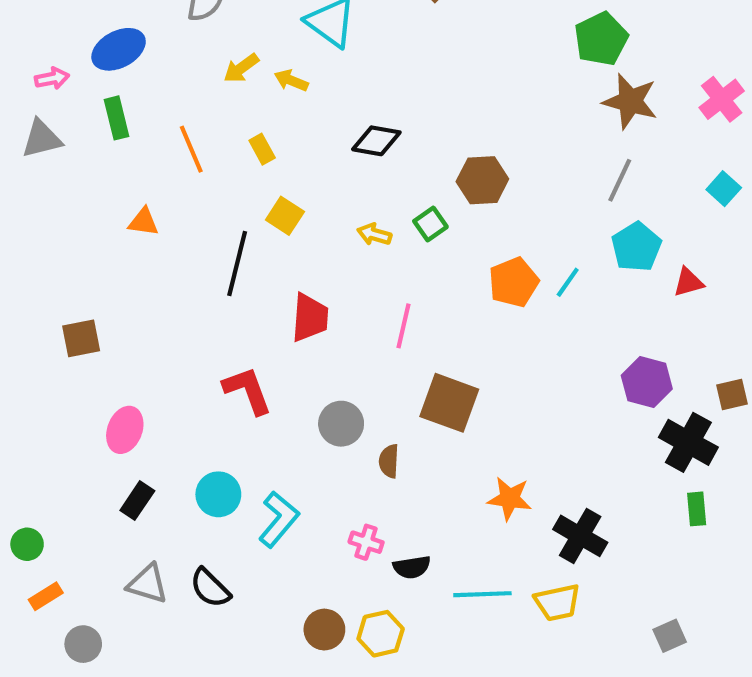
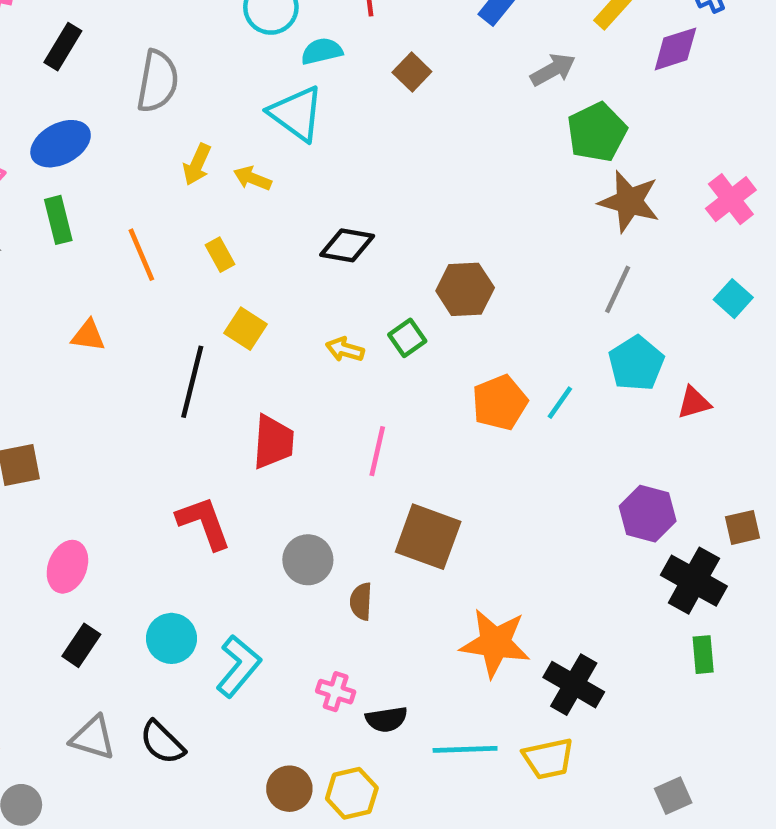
yellow arrow: (241, 68) -> (197, 164), turned -30
orange star: (510, 499) -> (495, 643), size x1.4

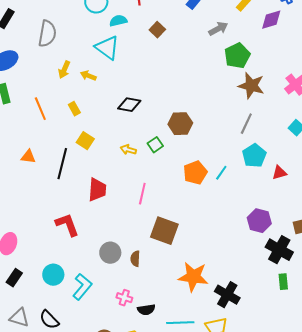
orange triangle: (88, 336) -> (28, 157), moved
gray circle: (308, 560) -> (110, 253), moved

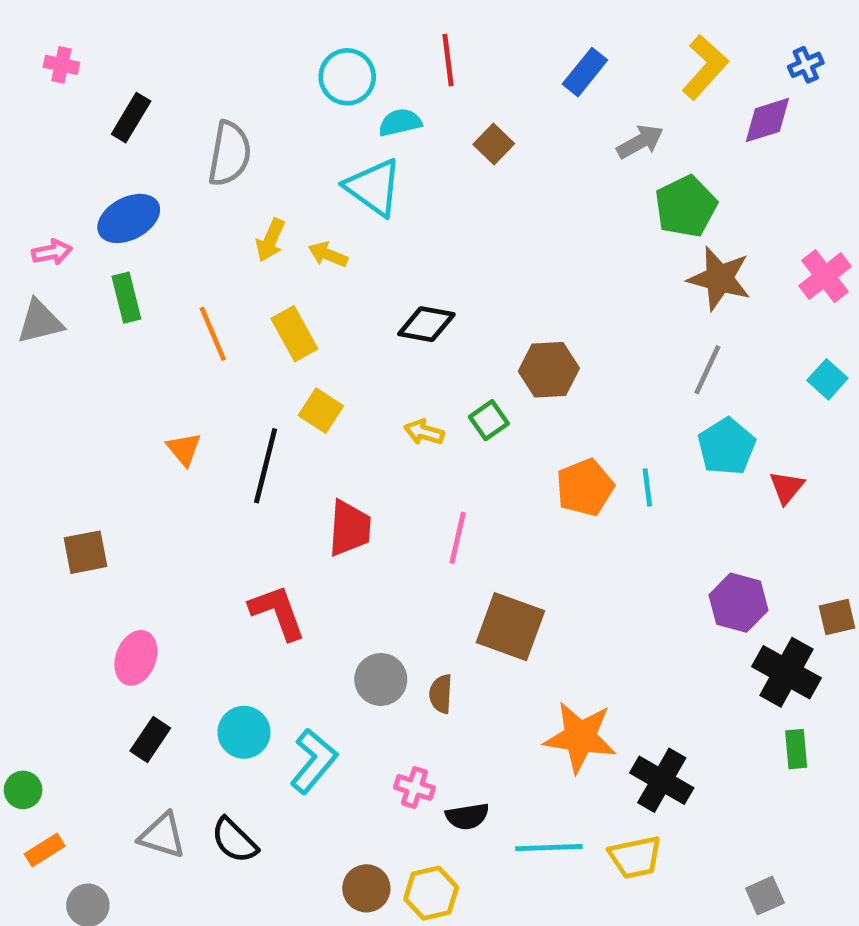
yellow rectangle: (74, 109) -> (294, 334), size x1.5
orange triangle: (28, 157) -> (184, 449), turned 42
cyan line: (221, 173) -> (647, 487), turned -42
red triangle: (279, 173) -> (787, 487), turned -35

